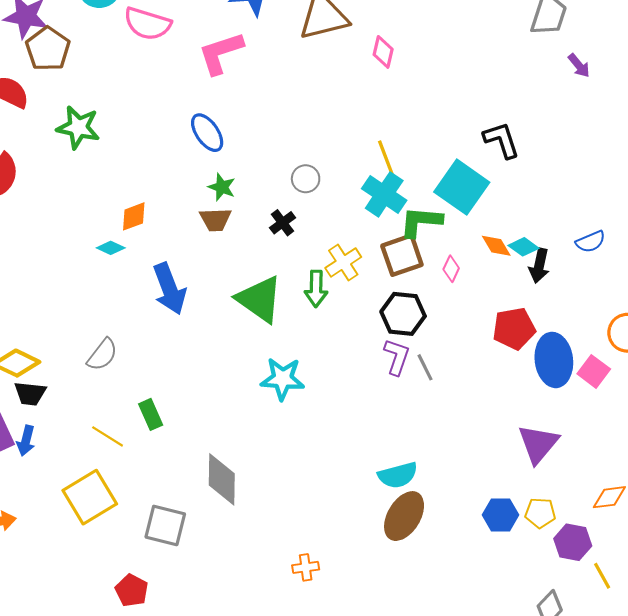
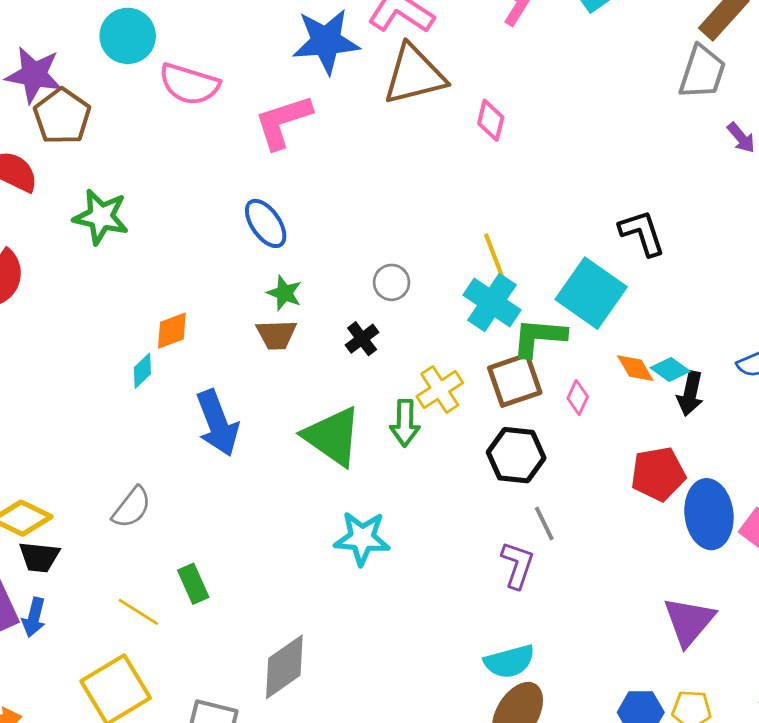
cyan diamond: (111, 248) -> (142, 371), turned -68
purple L-shape: (397, 357) -> (517, 565), moved
gray diamond: (222, 479) -> (284, 667), turned 54

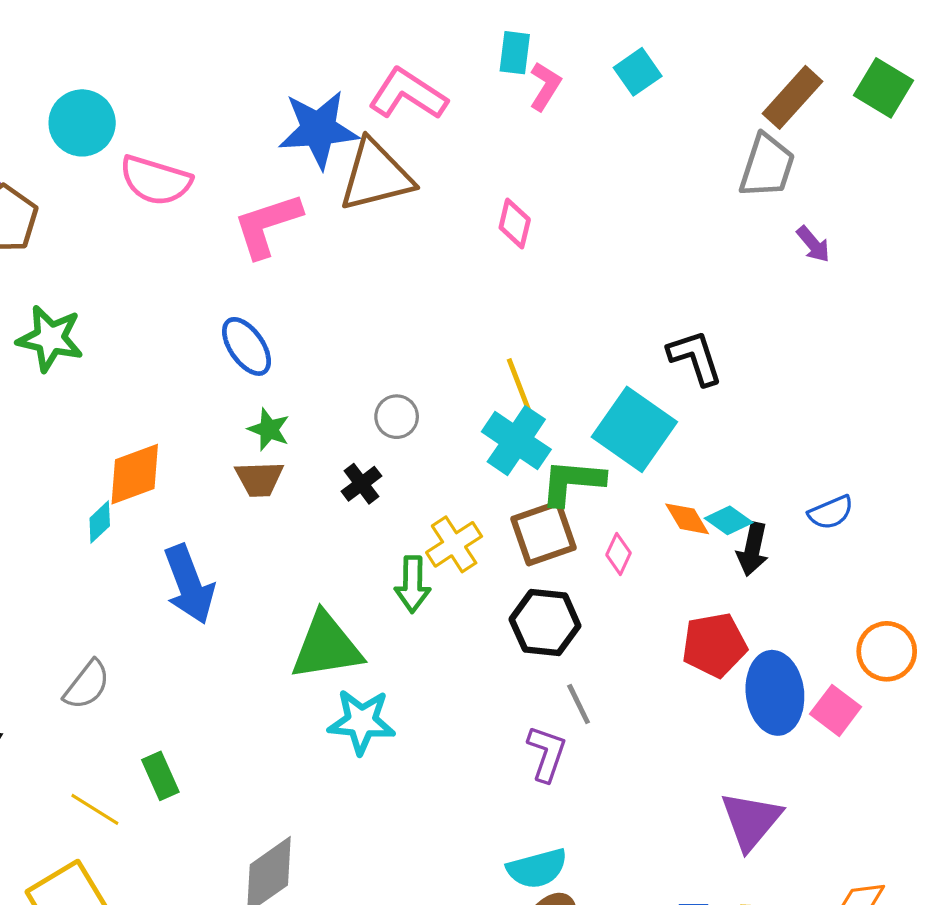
brown triangle: (414, 75) -> (376, 176), moved
orange diamond: (172, 331) -> (135, 474), size x1.4
green triangle: (333, 436) -> (326, 647), moved, turned -44

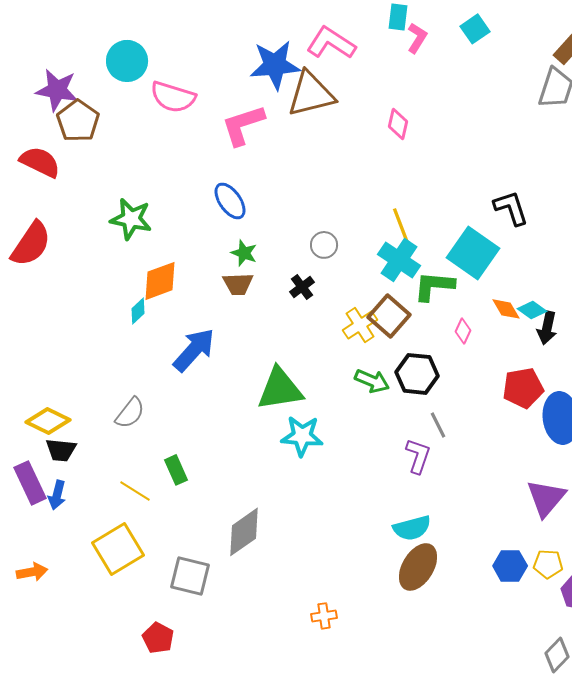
green star: (50, 338) -> (131, 219), moved
brown square: (543, 533) -> (389, 316), moved, turned -30
blue arrow: (189, 584) -> (194, 350), turned -117
green arrow: (413, 584) -> (372, 381), moved, turned -68

